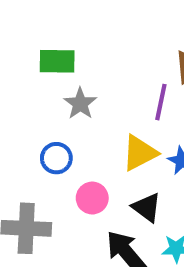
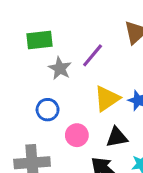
purple line: (161, 102) -> (93, 55), moved, turned 35
black triangle: (147, 207) -> (117, 137), turned -40

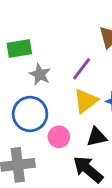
purple line: (93, 55) -> (82, 69), moved
blue circle: (48, 110) -> (30, 114), size x1.6

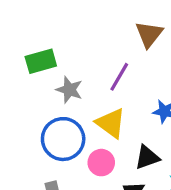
yellow triangle: (86, 101) -> (111, 123), moved, turned -40

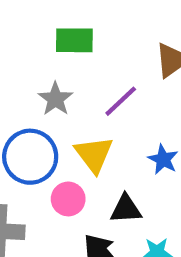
green rectangle: (41, 61) -> (74, 40), moved

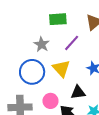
green rectangle: (74, 40) -> (58, 19), moved
pink circle: (68, 199) -> (50, 101), moved

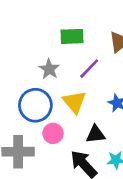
pink circle: (50, 101) -> (53, 133), moved

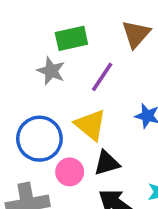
gray star: (49, 69) -> (51, 71), moved
black triangle: (96, 134) -> (107, 163), moved

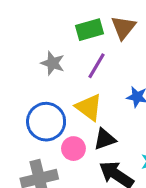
green rectangle: (71, 38) -> (89, 30), moved

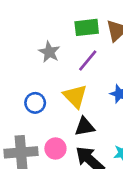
blue circle: (46, 122) -> (35, 103), size x0.6
pink circle: (73, 149) -> (55, 148), moved

